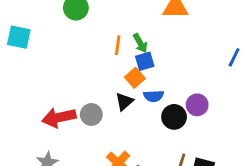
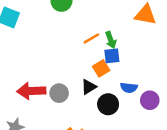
orange line: (118, 45) -> (91, 38), turned 42
blue semicircle: (154, 96) -> (129, 88), moved
black circle: (174, 117) -> (108, 104), moved

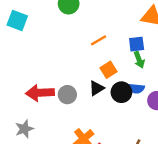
green arrow: (111, 40) -> (139, 60), moved
blue square: (112, 56) -> (137, 44), moved
black circle: (108, 104) -> (121, 92), moved

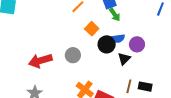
black triangle: (97, 88) -> (124, 59), moved
gray circle: (67, 95) -> (73, 55), moved

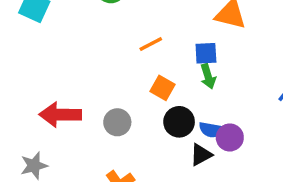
orange square: (92, 29) -> (163, 88), turned -32
blue semicircle: (118, 38) -> (211, 130), moved

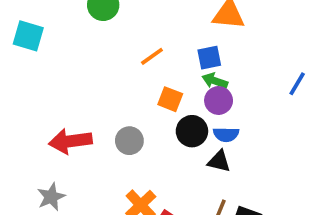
green arrow: (208, 76) -> (215, 81), turned 135
purple circle: (230, 137) -> (219, 101), moved
black triangle: (201, 155) -> (219, 161), turned 50

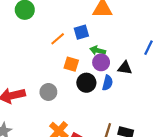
blue square: (209, 58) -> (81, 32), moved
blue semicircle: (226, 134) -> (108, 83), turned -72
black triangle: (219, 161) -> (125, 68), moved

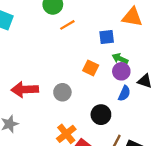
orange line: (58, 39) -> (67, 25), moved
black circle: (86, 83) -> (101, 115), moved

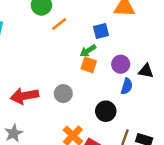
green arrow: (120, 59) -> (88, 51), moved, turned -49

